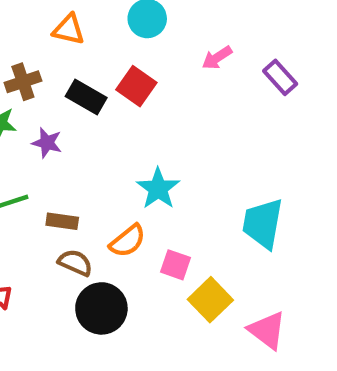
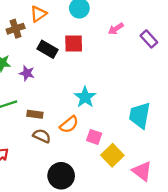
orange triangle: (69, 29) -> (38, 14), turned -48
brown cross: (23, 82) -> (16, 29), moved
red square: (136, 86) -> (74, 44), turned -36
black circle: (101, 308) -> (61, 176), moved

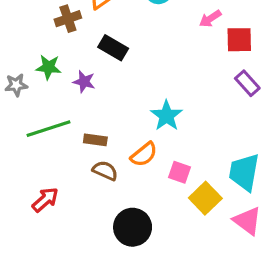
purple rectangle: (149, 39) -> (247, 83), moved
red square: (74, 44) -> (239, 40), moved
cyan trapezoid: (140, 115) -> (244, 172), moved

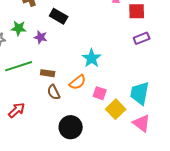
purple rectangle: (247, 83) -> (142, 38), turned -70
brown semicircle: (105, 171) -> (54, 92), turned -140

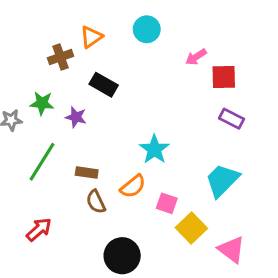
purple rectangle: (142, 38) -> (231, 119), turned 49
green line: (19, 66) -> (42, 162), turned -40
cyan trapezoid: (140, 93) -> (222, 180), moved, turned 35

